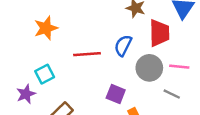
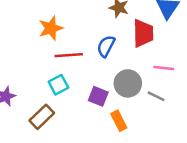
orange star: (46, 28) -> (51, 28), moved
gray circle: (149, 68) -> (128, 83), moved
cyan square: (45, 74) -> (58, 85), moved

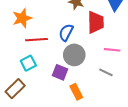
gray circle: (128, 83) -> (74, 55), moved

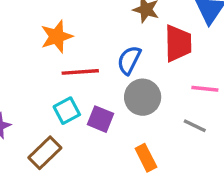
purple square: (60, 72) -> (100, 119), moved

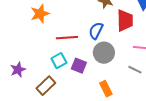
orange star: (57, 37) -> (40, 14), moved

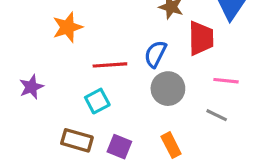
purple square: (79, 66) -> (119, 147), moved
purple star: (18, 70) -> (31, 87), moved
brown rectangle: (46, 86) -> (77, 140), turned 60

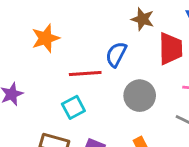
blue semicircle: (155, 54) -> (116, 54), moved

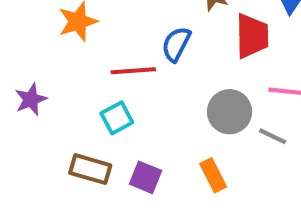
gray circle: (140, 96) -> (230, 112), moved

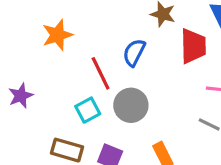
red line: (133, 71) -> (101, 73), turned 68
gray circle: (230, 112) -> (131, 105), moved

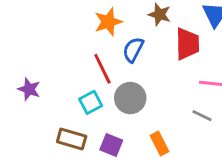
orange star: (57, 35) -> (108, 22), moved
purple star: (21, 96) -> (29, 89), turned -30

